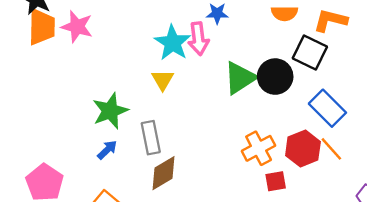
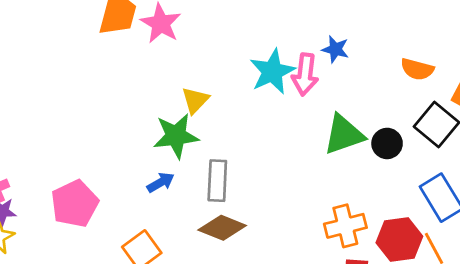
black circle: (275, 77) -> (387, 143), size x0.7
yellow triangle: (163, 80) -> (195, 100), moved
brown diamond: (163, 173) -> (222, 228), turned 39

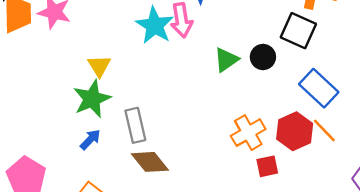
green triangle: (344, 135) -> (226, 60), size x0.7
brown diamond: (222, 228) -> (150, 162), turned 45

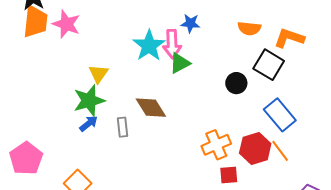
green triangle: (226, 60) -> (180, 63), moved
gray rectangle: (135, 125) -> (123, 127), size x0.7
blue arrow: (90, 140) -> (89, 124), moved
brown diamond: (150, 162) -> (151, 108), moved

